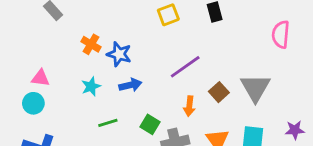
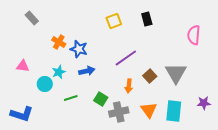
cyan circle: (33, 103) -> (45, 84), moved

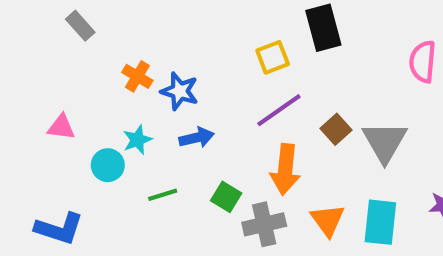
black rectangle: (147, 19) -> (323, 28), size x1.5
yellow square: (114, 21) -> (273, 57), moved
brown square: (150, 76) -> (336, 129), moved
orange arrow: (129, 86) -> (285, 169), size x1.6

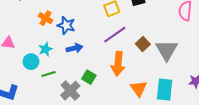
green line: (163, 195) -> (49, 74), moved
gray cross: (264, 224) -> (70, 91), moved, turned -30

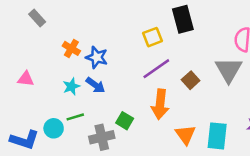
blue arrow: (74, 48) -> (95, 85), moved, turned 49
gray triangle: (167, 50) -> (229, 70), moved
cyan circle: (31, 62) -> (54, 128), moved
gray cross: (70, 91) -> (102, 137), turned 30

